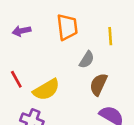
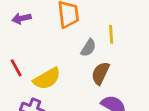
yellow line: (110, 36) -> (111, 34), moved

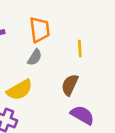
gray semicircle: (88, 48) -> (35, 57), moved

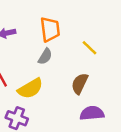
yellow line: (80, 48) -> (90, 48), turned -42
purple semicircle: (82, 115) -> (92, 113), turned -35

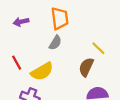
yellow line: (90, 48) -> (98, 48), moved

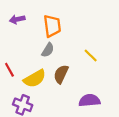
purple arrow: (21, 22) -> (17, 19), moved
brown semicircle: (86, 67) -> (61, 74), moved

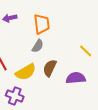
yellow line: (91, 56) -> (86, 51), moved
purple semicircle: (89, 100) -> (76, 78), moved

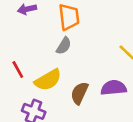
brown semicircle: (50, 68) -> (79, 93), moved

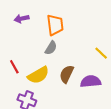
brown semicircle: (79, 93) -> (67, 74), moved

